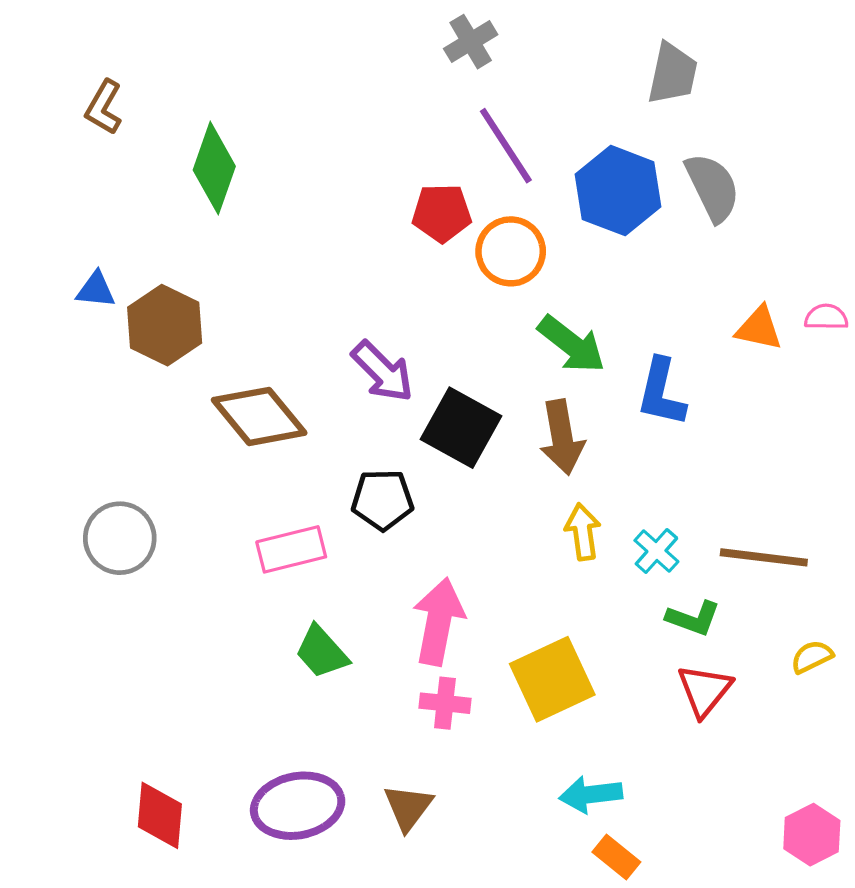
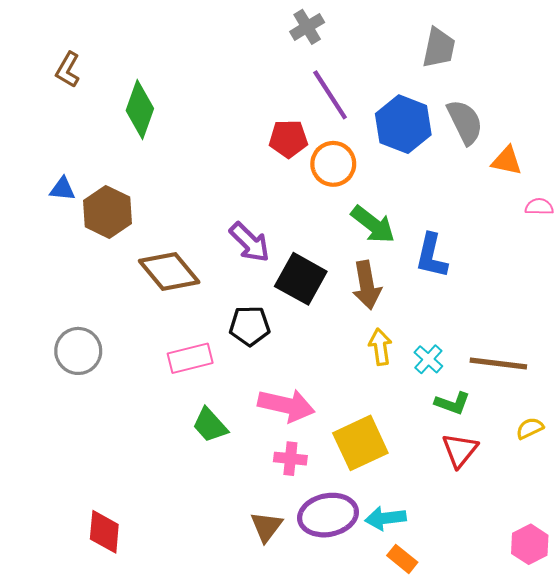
orange triangle: (759, 328) -> (507, 161), moved
pink arrow: (439, 621) -> (286, 405), turned 92
purple ellipse: (298, 806) -> (328, 515), moved

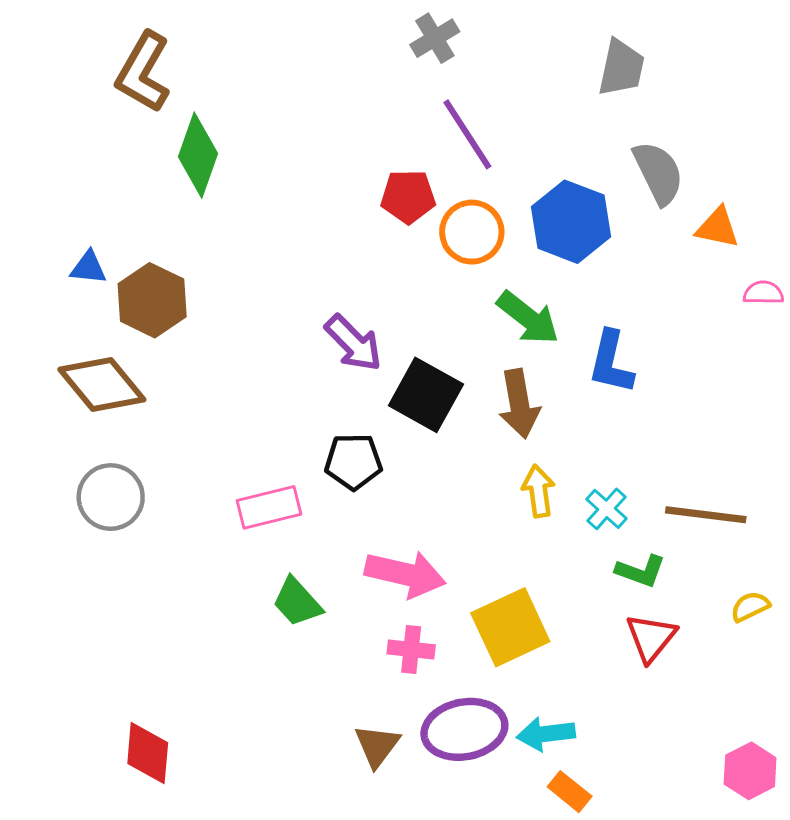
brown L-shape: (68, 70) -> (143, 72), moved, size x1.6
blue hexagon: (403, 124) -> (571, 222), moved
brown diamond: (169, 272) -> (102, 385), moved

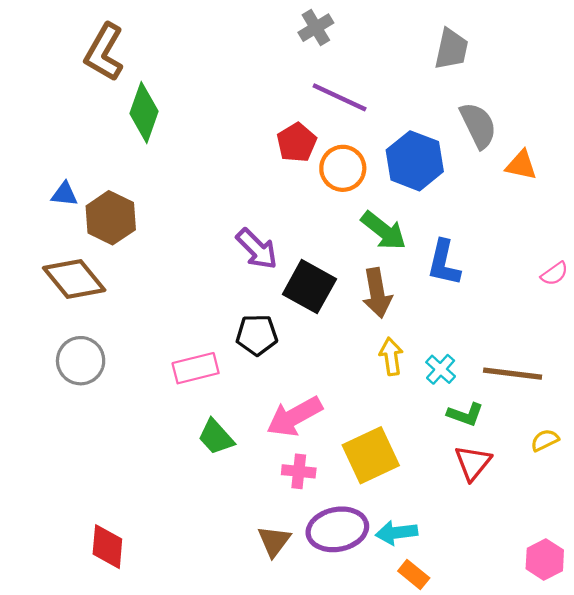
purple line: (467, 134) -> (340, 97), turned -32
red pentagon: (408, 197) -> (297, 143), turned -30
pink semicircle: (763, 293) -> (554, 274), moved, turned 144
pink arrow: (405, 574) -> (294, 417), turned 138

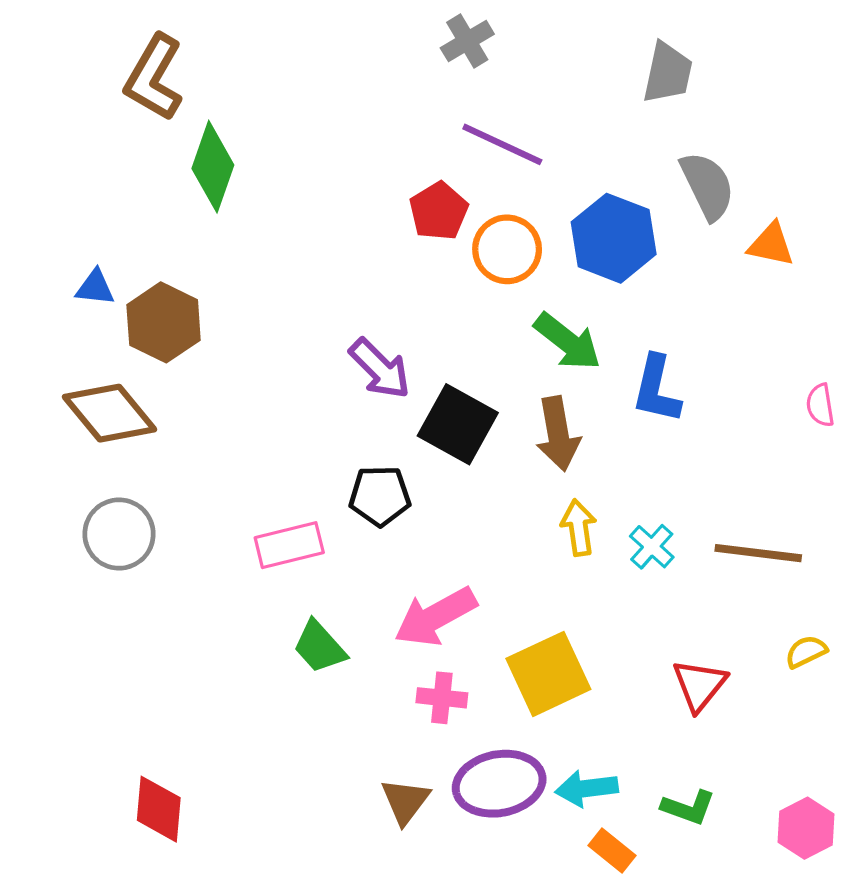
pink semicircle: (554, 274) -> (820, 405), turned 116
green L-shape: (465, 414) -> (688, 808), moved

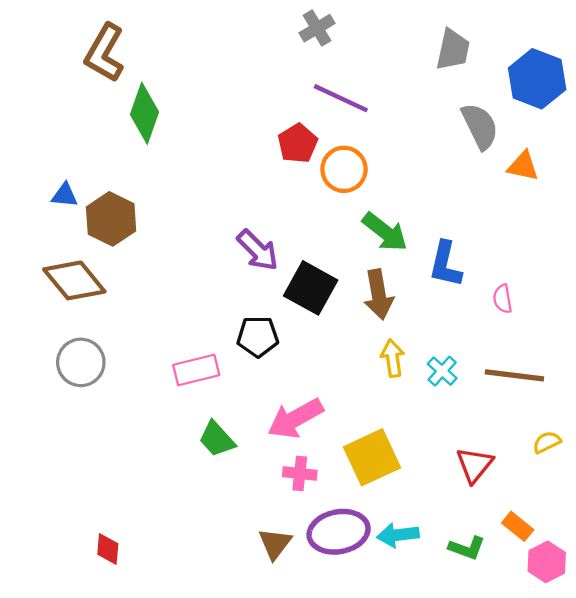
blue hexagon: (614, 238) -> (537, 79), moved
pink semicircle: (820, 405) -> (503, 299), moved
red diamond: (159, 809) -> (108, 549), size x0.7
orange rectangle: (612, 850) -> (518, 526), moved

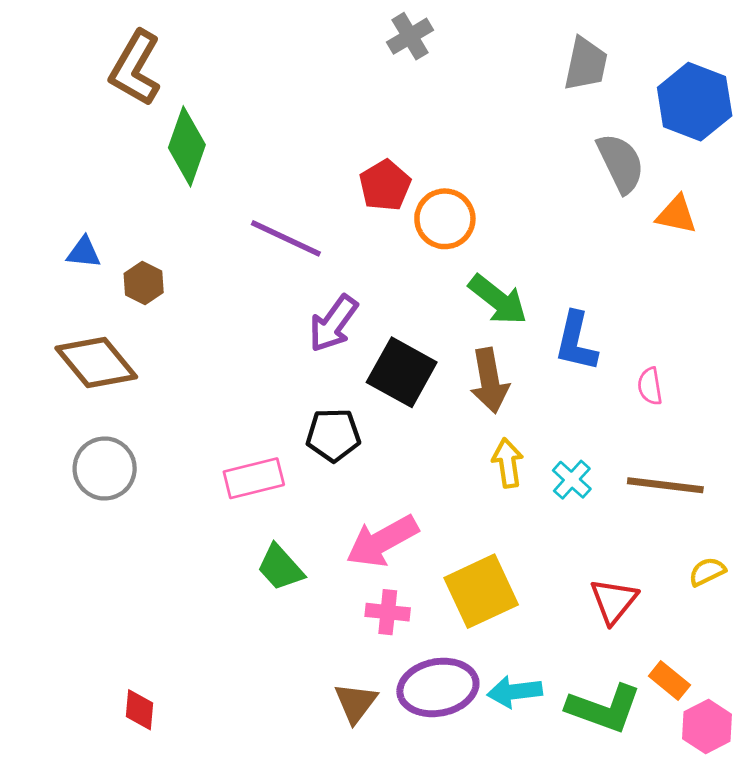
purple line: (341, 98) -> (286, 238), moved
brown hexagon: (111, 219) -> (144, 283), size x0.6
purple arrow: (258, 250) -> (333, 323), turned 81
green L-shape: (467, 548) -> (604, 708), size x1.6

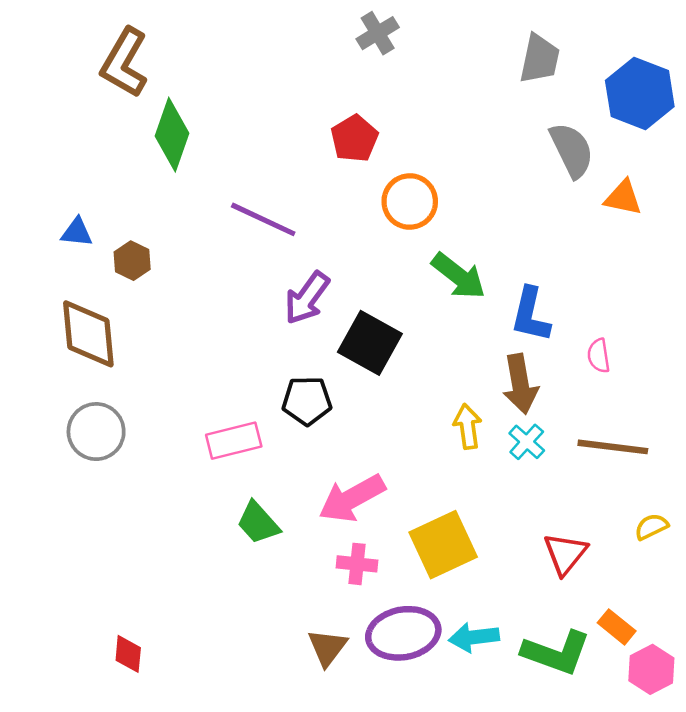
red pentagon: (385, 185) -> (354, 139), moved
brown diamond: (96, 362) -> (88, 334), turned 34
brown arrow: (490, 381) -> (520, 384), moved

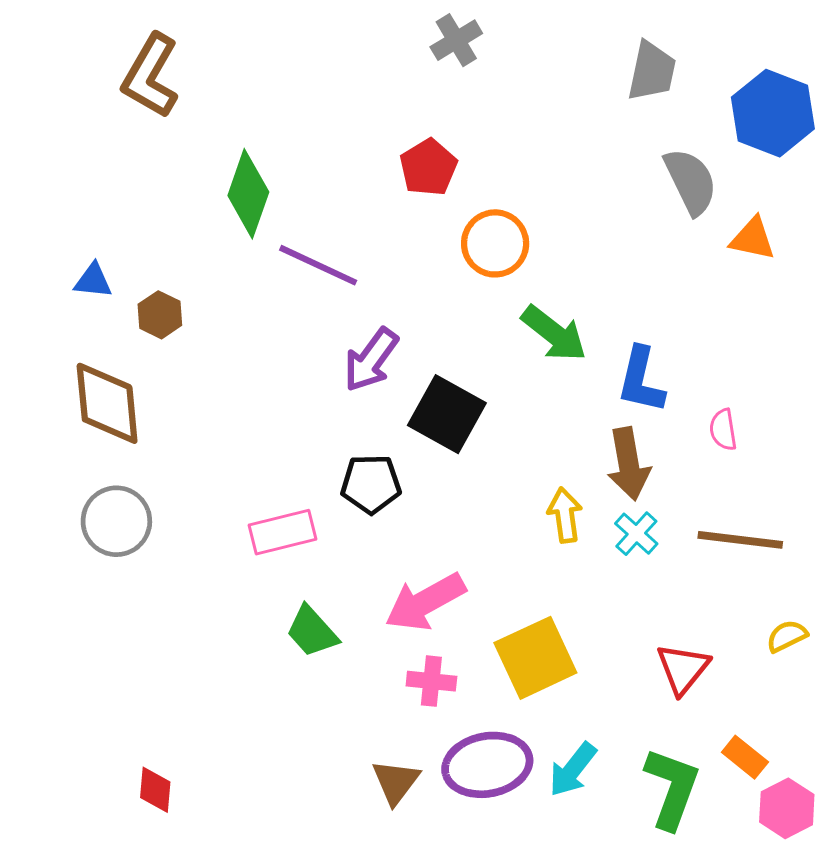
green diamond: (172, 135) -> (248, 194), moved
cyan arrow: (474, 637) -> (573, 770), turned -45
green L-shape: (556, 653) -> (672, 788), turned -90

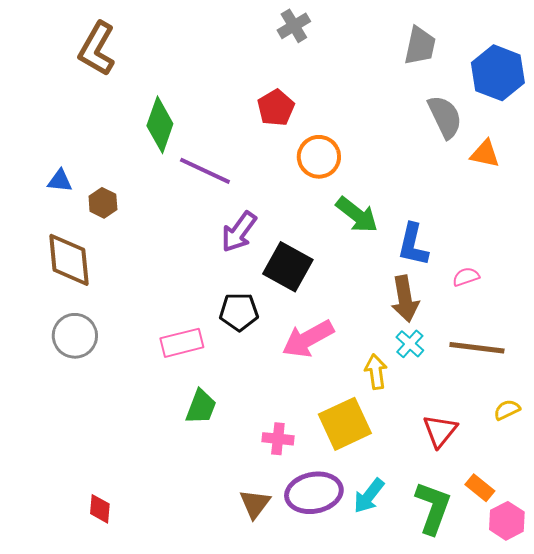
pink semicircle: (723, 430) -> (466, 277), turned 80
yellow arrow: (565, 515) -> (376, 372), moved
pink arrow: (425, 602) -> (308, 339), moved
green trapezoid: (312, 631) -> (201, 407), turned -117

